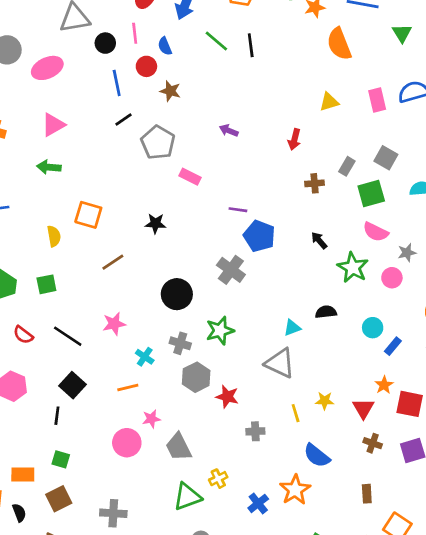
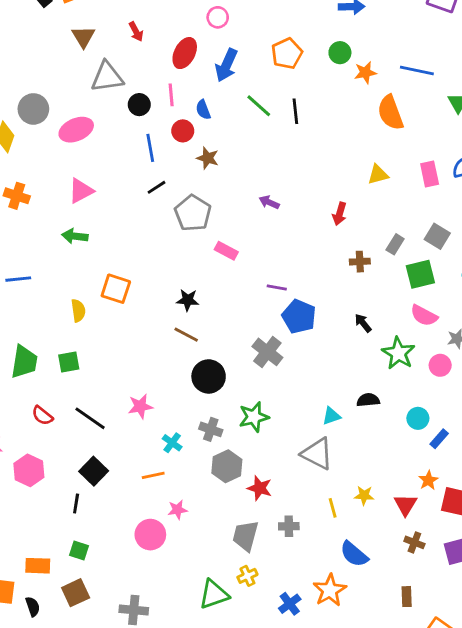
brown line: (113, 262) -> (186, 335), moved, turned 60
gray trapezoid: (178, 447) -> (245, 536), moved, turned 40

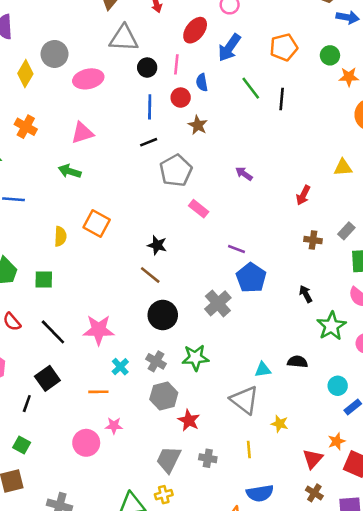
pink star: (140, 406) -> (99, 330), size x1.4
yellow star: (364, 495) -> (280, 424), moved
blue semicircle: (354, 554) -> (260, 493), turned -60

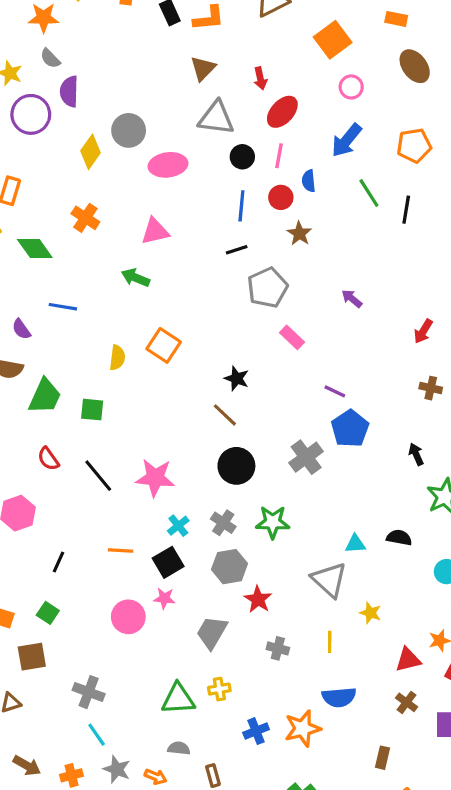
red ellipse: (195, 30) -> (282, 112), moved
black square: (47, 378) -> (168, 562), moved
orange line: (98, 392) -> (121, 551), moved
red triangle: (313, 459) -> (408, 660), turned 30
gray trapezoid: (169, 460) -> (212, 632), moved

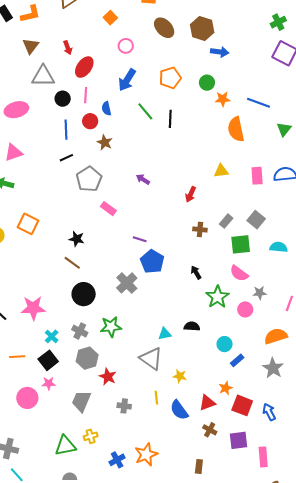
orange square: (333, 40) -> (110, 18), size x0.6
blue semicircle: (339, 697) -> (179, 410), moved, turned 65

